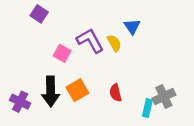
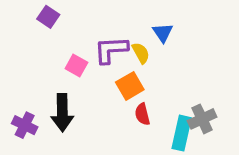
purple L-shape: (90, 41) -> (111, 50), turned -64
orange square: (77, 90) -> (130, 86), moved
cyan rectangle: (147, 108) -> (182, 133), size x1.5

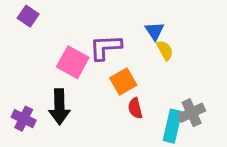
purple square: (48, 17) -> (28, 16), moved
yellow semicircle: (141, 53) -> (165, 50), moved
pink square: (76, 66) -> (73, 62), size x1.5

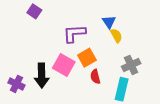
purple square: (28, 16) -> (34, 11), moved
pink square: (73, 62) -> (64, 65), moved
gray cross: (192, 113) -> (131, 65), moved

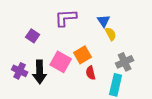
purple square: (34, 11) -> (33, 36), moved
purple L-shape: (74, 33) -> (66, 18), moved
purple cross: (16, 84) -> (20, 71), moved

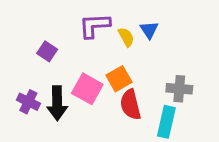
yellow semicircle: (111, 34) -> (126, 37), moved
gray cross: (125, 62) -> (179, 89), turned 30
red semicircle: (91, 73) -> (130, 105), size x1.5

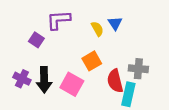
purple L-shape: (95, 26) -> (59, 20), moved
pink square: (87, 89) -> (72, 84), moved
red semicircle: (130, 105) -> (115, 81), moved

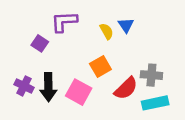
red semicircle: (115, 81) -> (126, 88), turned -120
cyan rectangle: (128, 94) -> (155, 103), moved, turned 65

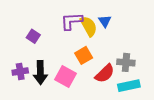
purple L-shape: (64, 22) -> (72, 21), moved
yellow semicircle: (107, 31) -> (89, 26), size x1.5
purple cross: (24, 86) -> (20, 72), turned -35

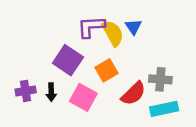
purple square: (33, 36) -> (68, 60), moved, size x1.6
black arrow: (40, 73) -> (51, 92), size x0.6

